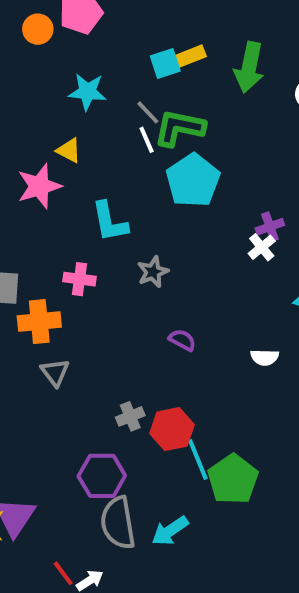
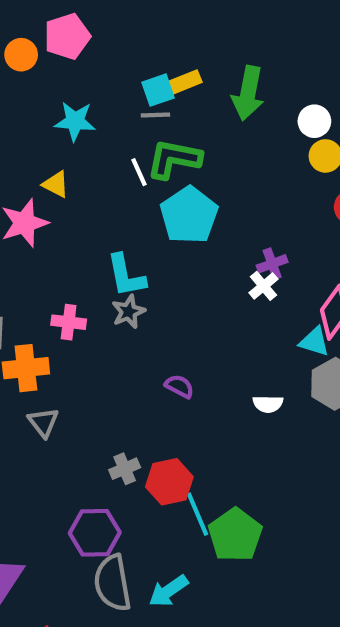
gray line: (148, 112) -> (155, 115), moved, turned -48
cyan L-shape: (110, 222) -> (126, 276), moved
gray star: (153, 272) -> (128, 312), moved

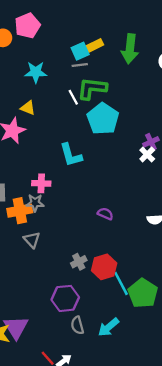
gray star: (128, 312) -> (35, 203), moved, turned 30
gray semicircle: (113, 583) -> (77, 325), size x0.6

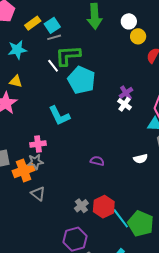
yellow rectangle: (94, 46) -> (33, 23), moved

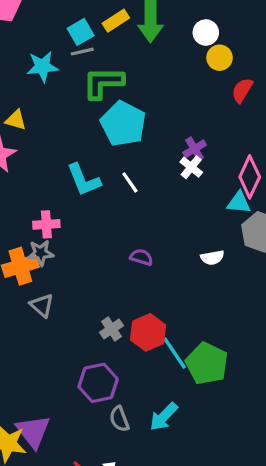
yellow rectangle: (33, 23) -> (116, 21), moved
cyan star: (17, 50) -> (42, 67), moved
white line: (53, 66) -> (130, 182), moved

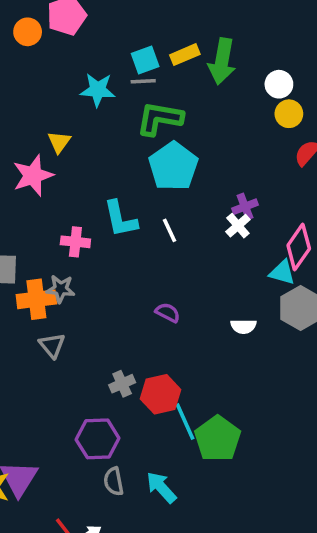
yellow triangle: (16, 120) -> (59, 142), turned 40
pink cross: (46, 224) -> (75, 242), moved
cyan arrow: (164, 417) -> (161, 487), turned 84

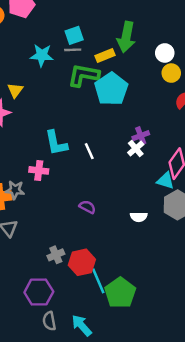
yellow rectangle: (185, 55) -> (105, 55), moved
cyan pentagon: (173, 166) -> (111, 89), moved
pink cross: (75, 242) -> (39, 170), moved

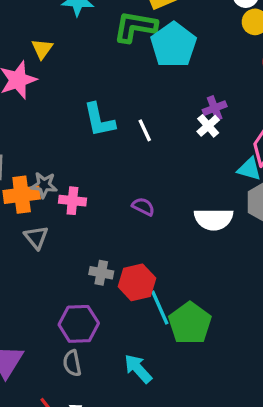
pink cross: (39, 170) -> (72, 201), moved
white semicircle: (139, 217) -> (214, 219), size x1.6
gray cross: (56, 255) -> (101, 273), turned 35
gray semicircle: (49, 321) -> (72, 363), moved

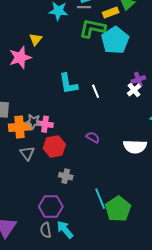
pink cross: (72, 201) -> (45, 124), moved
red hexagon: (137, 282) -> (54, 146), moved
cyan arrow: (138, 369) -> (65, 229), moved

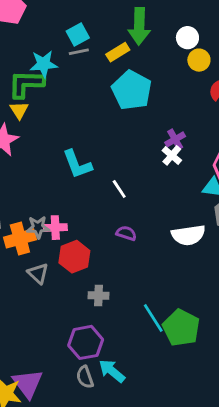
green L-shape: (92, 28) -> (26, 84), moved
white line: (96, 91) -> (119, 189), moved

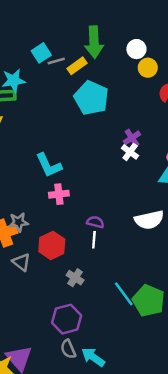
gray line: (79, 52) -> (56, 61), moved
white line: (119, 189) -> (94, 240), moved, turned 42
pink cross: (55, 228) -> (59, 194), moved
gray cross: (98, 295) -> (75, 278), turned 35
cyan arrow: (112, 371) -> (93, 357), moved

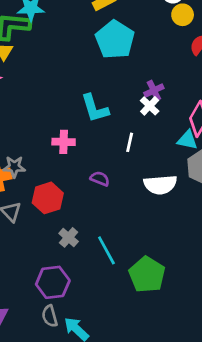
cyan L-shape: (49, 165) -> (95, 108), moved
white line: (94, 240) -> (130, 142), moved
cyan line: (124, 294) -> (106, 250), moved

